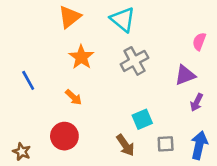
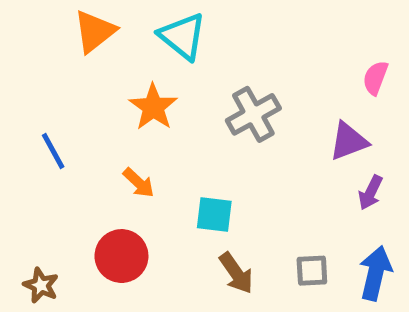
orange triangle: (70, 17) -> (95, 31), moved
cyan triangle: (123, 19) -> (183, 36), moved
cyan square: (142, 119) -> (214, 215), moved, turned 30

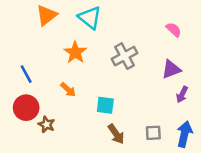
pink semicircle: (375, 78) -> (174, 30), moved, turned 112
red circle: (121, 256) -> (26, 108), moved
brown star: (41, 285) -> (47, 124), moved

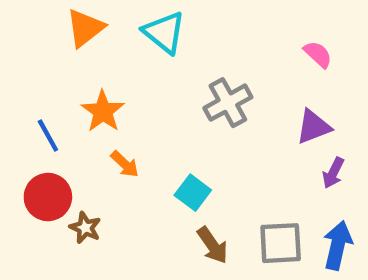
orange star: (75, 52) -> (103, 111), moved
cyan square: (105, 105) -> (193, 193), turned 30
gray square: (153, 133) -> (281, 243), size x1.5

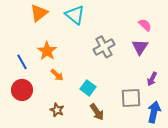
purple triangle: (313, 127) -> (140, 47), moved, turned -36
brown star: (85, 228) -> (57, 110), moved
gray square: (281, 243) -> (131, 98), moved

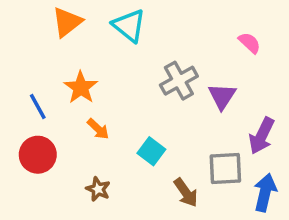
purple triangle: (140, 47) -> (222, 96), moved
purple arrow: (152, 79) -> (262, 136), size x1.5
brown arrow: (97, 112) -> (186, 193), moved

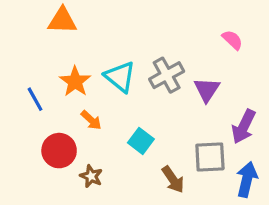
orange triangle: (67, 22) -> (62, 21), turned 40
cyan triangle: (129, 26) -> (120, 77), moved
red circle: (38, 155) -> (59, 151), moved

